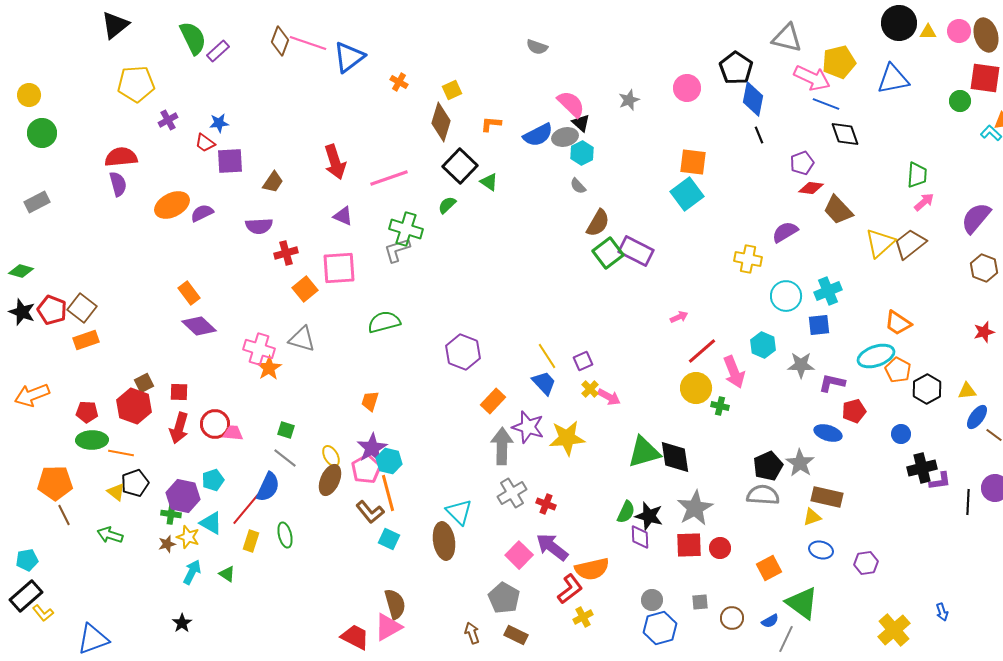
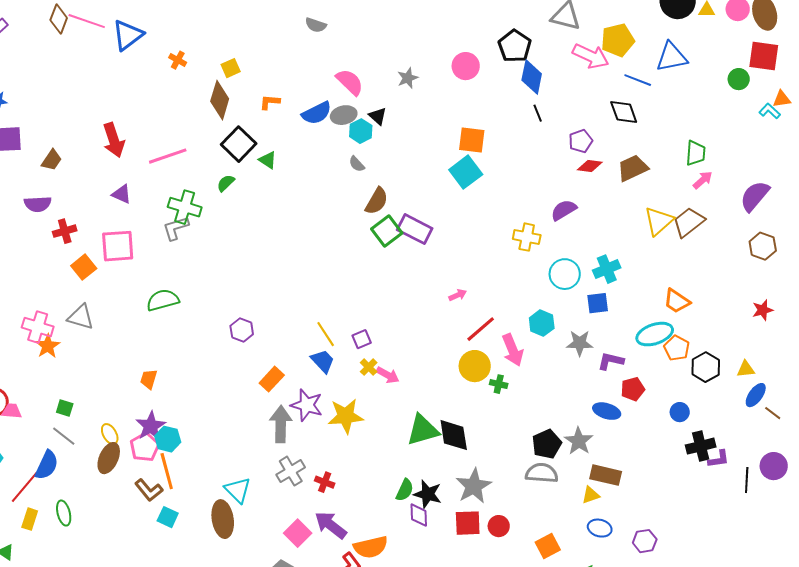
blue line: (826, 104) -> (638, 80), moved
black triangle: (581, 123) -> (378, 116), moved
brown trapezoid: (838, 210) -> (633, 168), moved, turned 108
purple hexagon: (463, 352) -> (242, 330), size x0.7

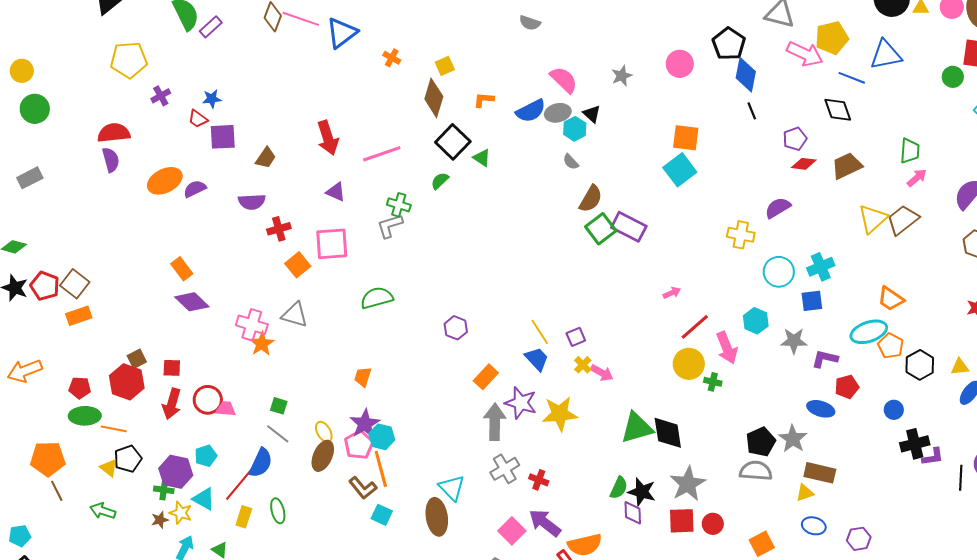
green cross: (185, 207) -> (399, 205), size x0.7

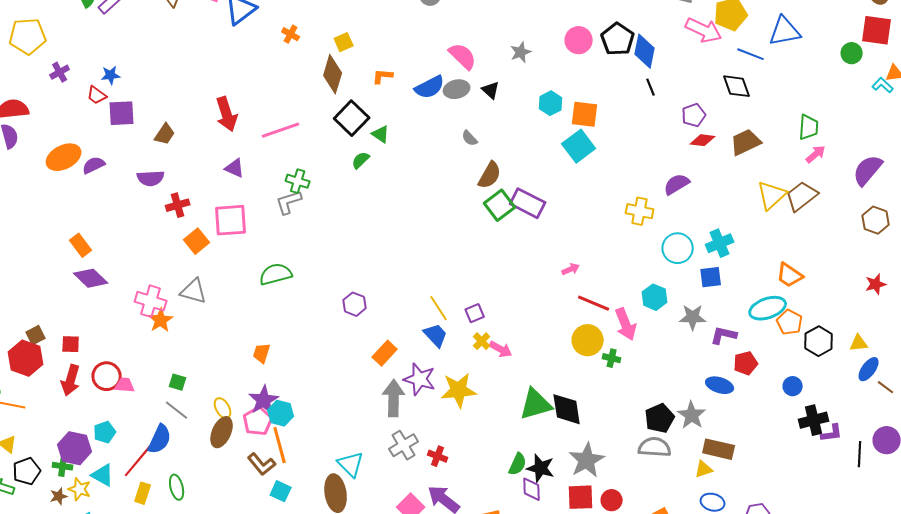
black pentagon: (729, 44) -> (618, 39), moved
cyan hexagon: (575, 129) -> (551, 103), moved
green semicircle: (440, 181) -> (361, 160), moved
red line: (695, 327) -> (594, 303), turned 64
black pentagon: (128, 459) -> (27, 471), moved

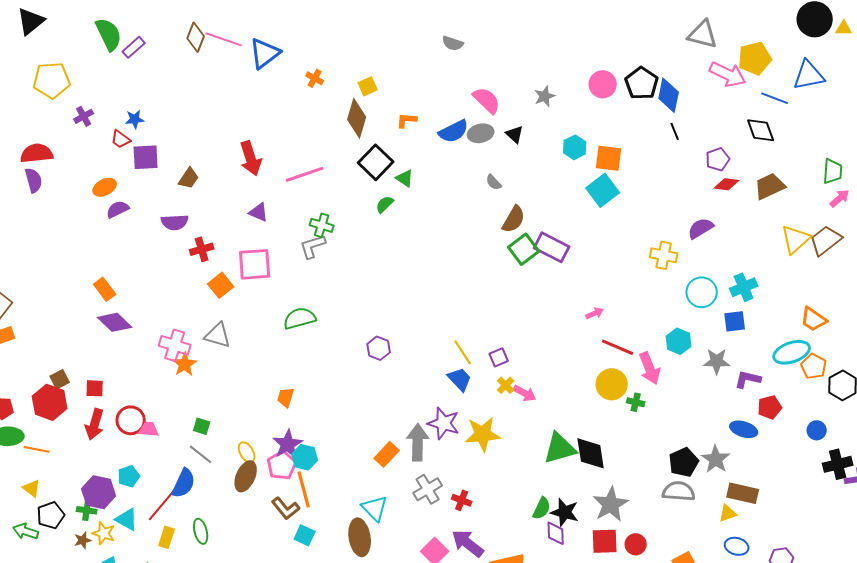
orange ellipse: (64, 157) -> (105, 187), moved, size x0.7
orange rectangle: (385, 353) -> (387, 454), moved

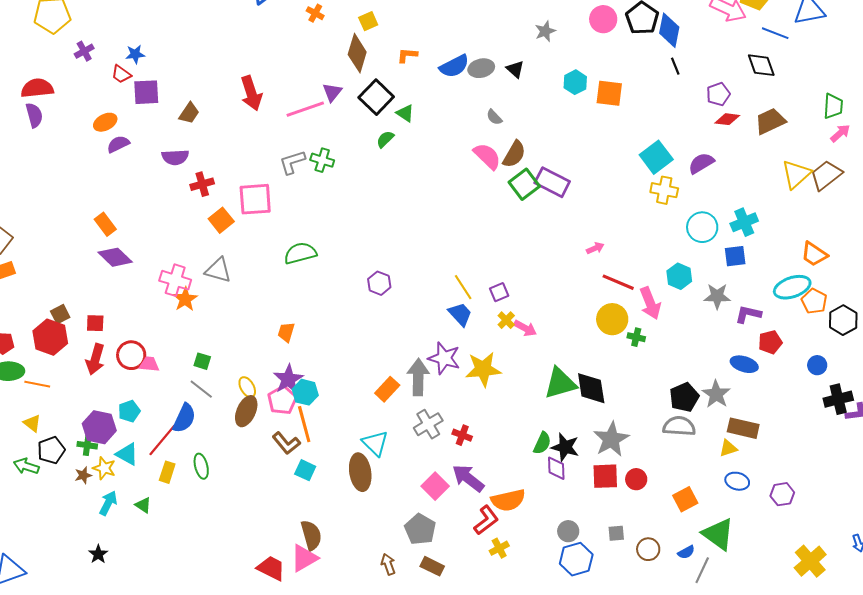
pink semicircle: (487, 100) -> (487, 156), moved
cyan square: (603, 190) -> (656, 157), moved
purple triangle: (259, 212) -> (332, 92), moved, turned 45
gray L-shape: (313, 246) -> (292, 162), moved

